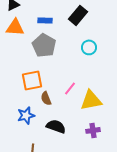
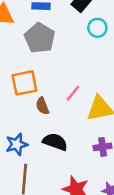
cyan circle: (89, 47) -> (97, 28), moved
blue star: (26, 115) -> (17, 144), moved

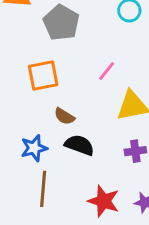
pink line: (73, 93) -> (107, 71), moved
brown semicircle: (42, 106) -> (64, 116), moved, turned -36

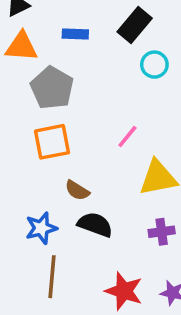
gray pentagon: (61, 23) -> (52, 88), moved

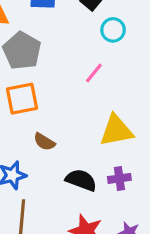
pink line: (127, 136) -> (94, 73), moved
black semicircle: (95, 225) -> (81, 180), moved

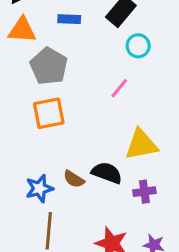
brown semicircle: (44, 142) -> (74, 179), moved
black semicircle: (81, 180) -> (107, 173), moved

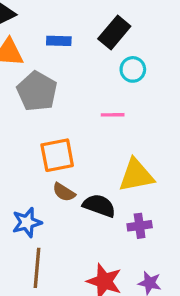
pink line: (119, 88) -> (113, 115), turned 50
orange square: (49, 113) -> (57, 155), moved
brown semicircle: (74, 179) -> (64, 192), moved

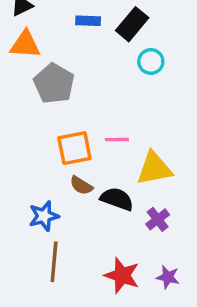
blue rectangle: (59, 41) -> (88, 21), moved
pink line: (113, 115) -> (117, 140), moved
purple cross: (140, 226) -> (158, 219), turned -30

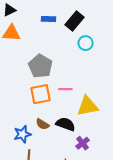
gray pentagon: (54, 84) -> (40, 66), moved
brown semicircle: (81, 185) -> (42, 124), moved
purple cross: (158, 219) -> (83, 143), moved

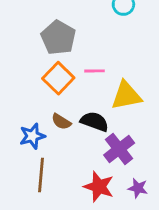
orange square: (40, 94) -> (58, 78), turned -35
purple cross: (83, 143) -> (119, 149), size x1.5

